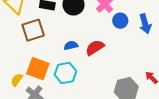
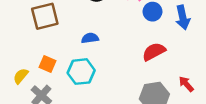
red semicircle: (95, 48) -> (154, 52), moved
orange square: (38, 69) -> (47, 64), size x0.6

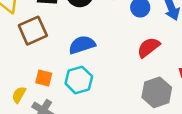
blue semicircle: (90, 38) -> (82, 45), size x1.5

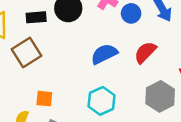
blue semicircle: (82, 45) -> (104, 54), moved
cyan hexagon: (79, 80) -> (102, 101), moved

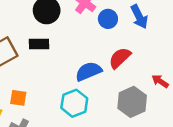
black rectangle: (36, 17) -> (39, 44), moved
blue semicircle: (104, 54) -> (88, 71), moved

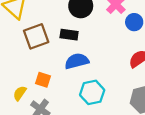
blue semicircle: (88, 71) -> (77, 61), moved

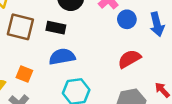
brown square: (36, 36) -> (20, 27), turned 30

